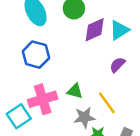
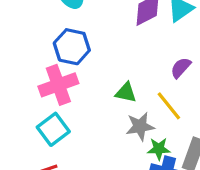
purple semicircle: (117, 65) -> (181, 68), moved
pink cross: (43, 99) -> (58, 85), moved

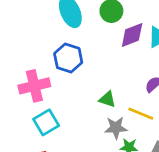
pink cross: (58, 85) -> (34, 86), moved
yellow line: (169, 106) -> (141, 114), turned -35

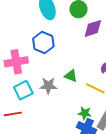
gray star: (116, 128) -> (48, 86), moved

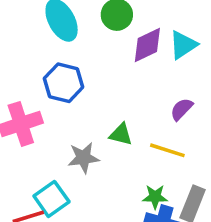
cyan square: (23, 90) -> (51, 199), moved

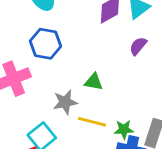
purple semicircle: (182, 109) -> (138, 46), moved
yellow line: (167, 150) -> (92, 122), moved

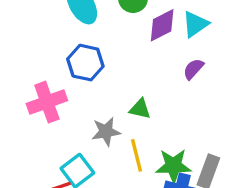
yellow line: (92, 122) -> (137, 155), turned 60
green star: (124, 129) -> (173, 166), size x1.5

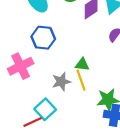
yellow line: (137, 155) -> (81, 80), moved

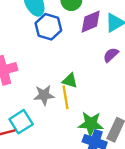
blue hexagon: (43, 38) -> (48, 27), moved

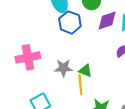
gray star: (44, 95) -> (64, 68), moved

